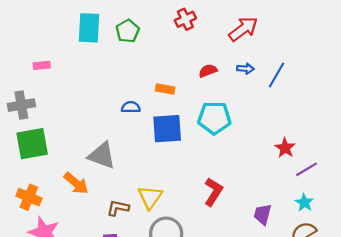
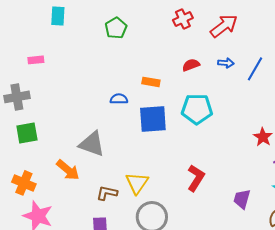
red cross: (185, 19) -> (183, 19), moved
cyan rectangle: (89, 28) -> (58, 16), moved, size x0.7
green square: (32, 144) -> (27, 133), size x0.7

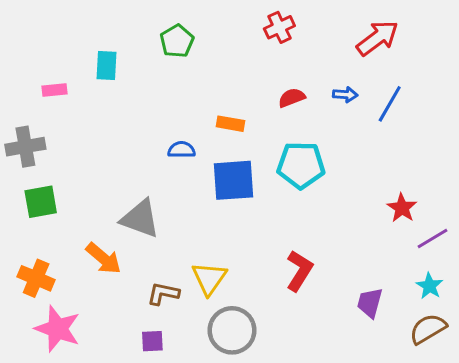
cyan rectangle: (58, 16) -> (107, 66), moved
red arrow: (224, 26) -> (377, 38), moved

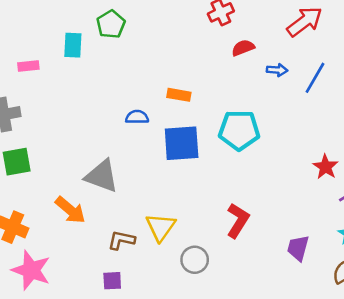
green pentagon: (177, 41) -> (111, 24), moved
red semicircle: (292, 98) -> (243, 48), moved
gray circle: (232, 330) -> (195, 260), moved, size x0.7

